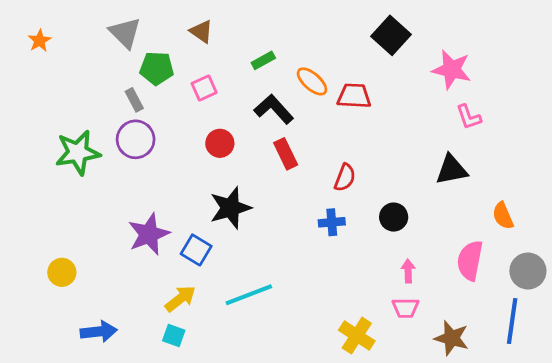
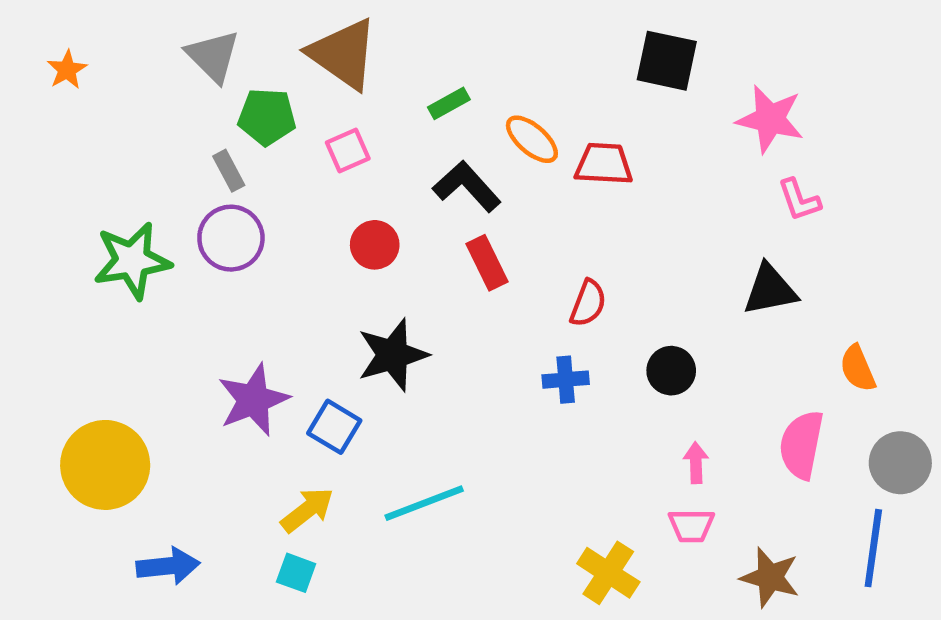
brown triangle: (201, 31) -> (343, 54), size x1.8
black square: (391, 35) -> (667, 61), turned -30
yellow circle: (62, 272) -> (105, 465), size x1.8

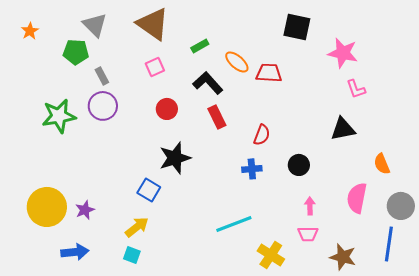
green pentagon: (267, 117) -> (76, 52), moved
purple star: (253, 400) -> (85, 210), moved, size x0.6
cyan line: (424, 503) -> (234, 224), moved

